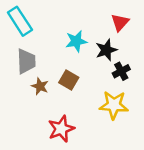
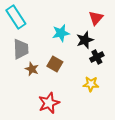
yellow star: (114, 105) -> (91, 84), size x0.7

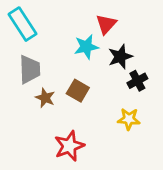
red triangle: (96, 18) -> (106, 24), moved

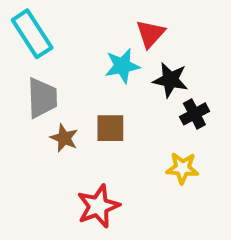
black star: (120, 57) -> (170, 80), turned 30
brown square: (78, 91) -> (110, 128), turned -30

